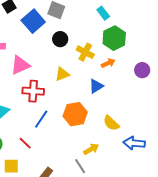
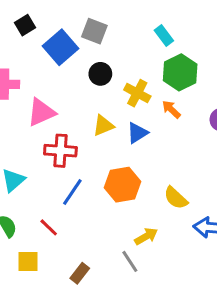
orange arrow: (108, 63) -> (171, 109), turned -112
blue triangle: (96, 86) -> (137, 133), moved

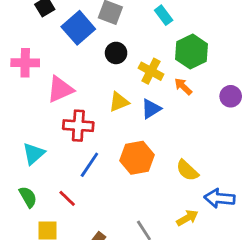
cyan rectangle: (164, 35) -> (164, 15), moved
yellow arrow: (146, 236) -> (187, 218), moved

